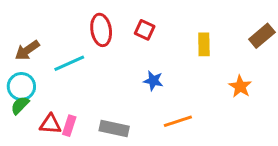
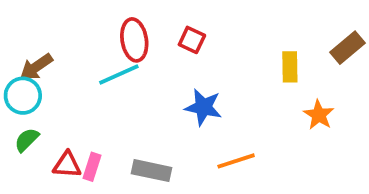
yellow rectangle: (204, 44) -> (290, 67), moved
cyan line: (69, 63) -> (119, 75), moved
blue star: (153, 81) -> (203, 107), size x1.4
cyan circle: (21, 86) -> (23, 96), moved

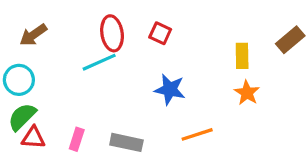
brown arrow: (36, 67) -> (33, 35), moved
orange star: (319, 115) -> (247, 93), moved
green semicircle: (27, 140) -> (22, 117), size x1.4
red triangle: (67, 165) -> (33, 138), moved

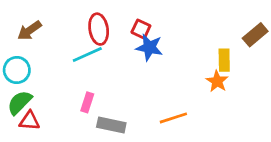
yellow rectangle: (242, 56) -> (224, 60), moved
blue star: (170, 89) -> (149, 47), moved
pink rectangle: (77, 139) -> (87, 102), moved

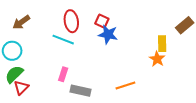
cyan line: (87, 54) -> (63, 40), turned 45
red triangle: (29, 121) -> (21, 88), turned -49

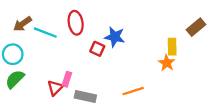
red square: (102, 21) -> (97, 49), moved
cyan line: (63, 40) -> (45, 33), moved
red triangle: (21, 88) -> (55, 88), moved

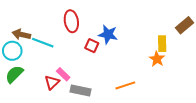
brown arrow: (22, 24) -> (21, 34), moved, turned 48
cyan line: (45, 33) -> (43, 43), moved
pink rectangle: (67, 79) -> (63, 74), turned -64

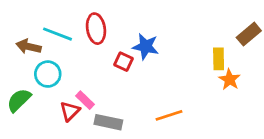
cyan line: (43, 43) -> (57, 34), moved
cyan circle: (12, 51) -> (48, 74), moved
orange star: (157, 59) -> (230, 80), moved

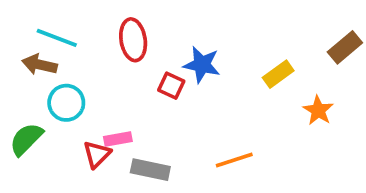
cyan line: (57, 34) -> (57, 38), moved
yellow rectangle: (219, 59) -> (278, 74), moved, turned 55
pink rectangle: (85, 100) -> (118, 139), turned -54

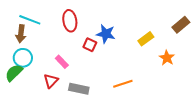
brown arrow: (40, 65) -> (21, 34), turned -96
cyan circle: (66, 103) -> (23, 58), moved
pink rectangle: (118, 139) -> (62, 62), moved, turned 56

